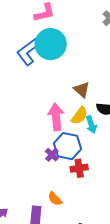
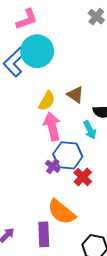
yellow semicircle: (80, 116) -> (47, 101), moved
red cross: (79, 168) -> (83, 177), turned -30
orange semicircle: (55, 199) -> (61, 212), size x1.8

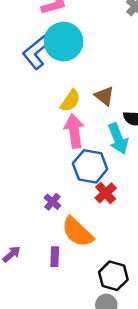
cyan arrow: (90, 130) -> (118, 139), size x1.4
purple cross: (53, 166) -> (52, 202), moved
purple rectangle: (44, 234) -> (55, 257), size x0.7

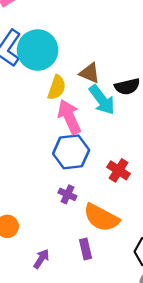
cyan circle: (63, 42) -> (38, 50), moved
cyan arrow: (118, 139) -> (102, 100), moved
blue hexagon: (90, 166) -> (71, 152), moved

